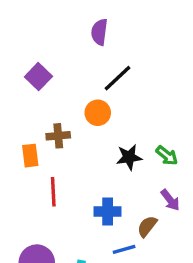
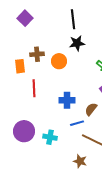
black line: (117, 78) -> (73, 19), turned -54
orange circle: (98, 113) -> (59, 61), moved
black star: (129, 157) -> (77, 43), moved

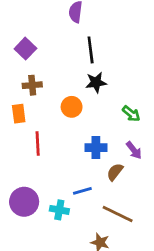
brown cross: (37, 54) -> (32, 85), moved
blue cross: (67, 100) -> (96, 148), moved
blue line: (77, 123) -> (82, 191), moved

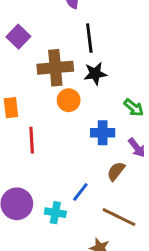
brown cross: (32, 85) -> (55, 68), moved, size x1.6
blue cross: (96, 148) -> (103, 133), moved
blue line: (82, 191) -> (80, 192), turned -36

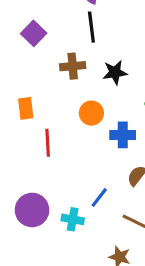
black line: (89, 38) -> (91, 27), moved
brown cross: (55, 68) -> (73, 66), size x0.7
orange circle: (69, 100) -> (91, 113), moved

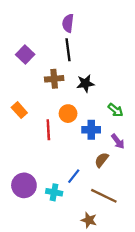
orange rectangle: (26, 108) -> (19, 110), turned -35
red line: (48, 143) -> (48, 130), moved

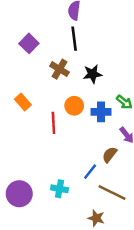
brown cross: (54, 79) -> (60, 69), turned 36
blue cross: (91, 130) -> (101, 112), moved
blue line: (74, 176) -> (90, 172), moved
purple circle: (24, 185) -> (19, 194), moved

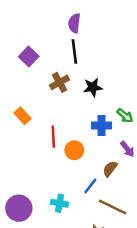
brown cross: (60, 69) -> (60, 82), turned 30
orange circle: (74, 106) -> (74, 150), moved

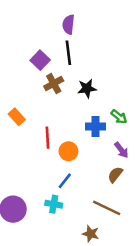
purple square: (29, 57) -> (40, 60), moved
brown semicircle: (110, 169) -> (115, 175), moved
blue line: (90, 186) -> (65, 181), moved

